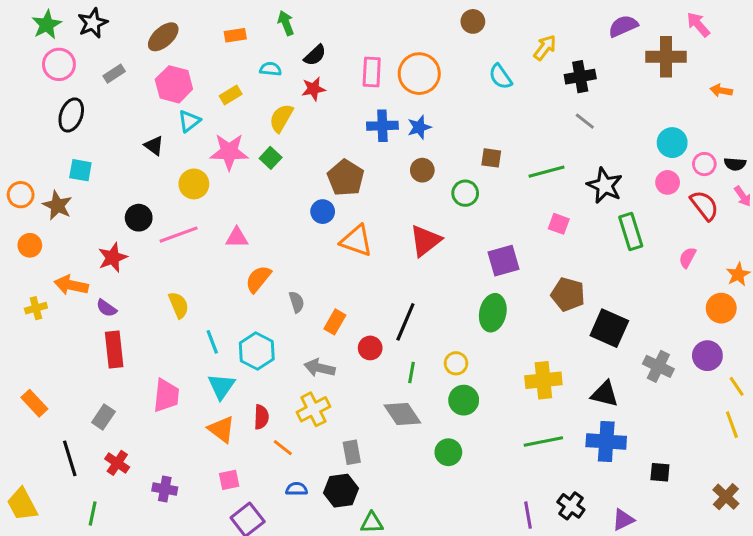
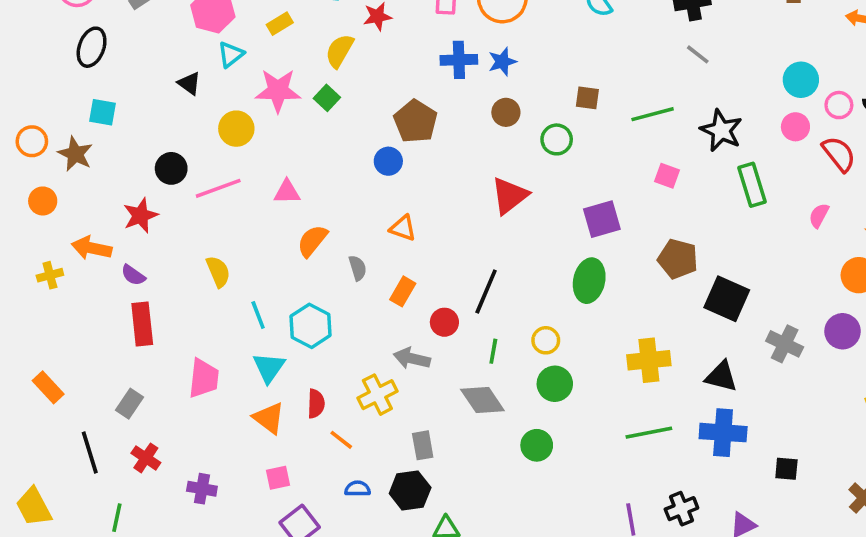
orange triangle: (356, 241) -> (403, 228), moved, size x0.7
gray arrow: (320, 368) -> (412, 358), moved
black cross: (571, 506) -> (681, 509), turned 32

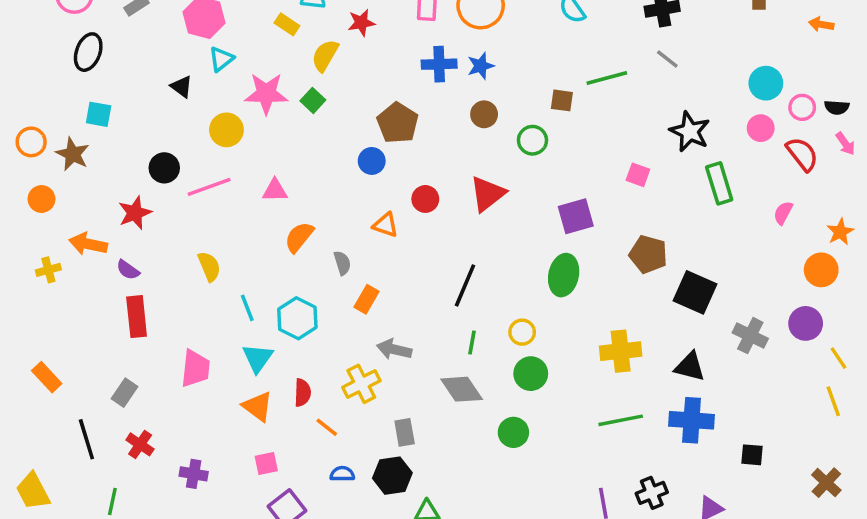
yellow rectangle: (280, 24) -> (287, 24), moved, turned 65
green line: (653, 114) -> (607, 78), moved
orange rectangle: (403, 291) -> (367, 299), moved
red circle: (444, 322) -> (425, 199), moved

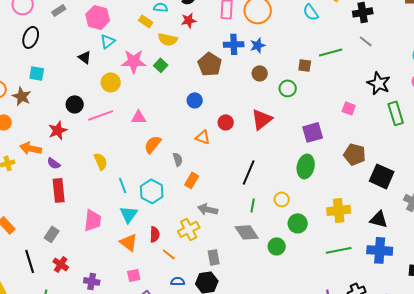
yellow semicircle: (325, 56) -> (168, 39), turned -108
brown pentagon: (398, 123) -> (210, 64), moved
green circle: (531, 374) -> (298, 223), moved
green circle: (513, 432) -> (277, 246), moved

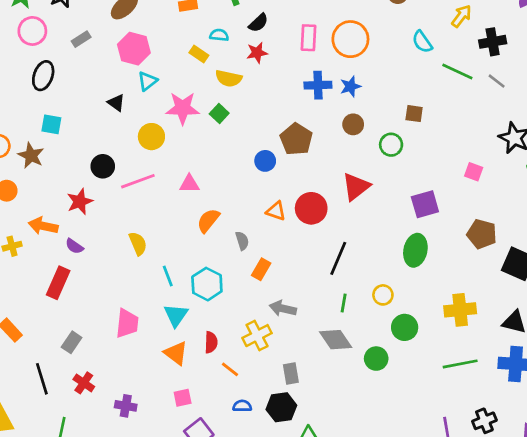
green line: (331, 52) -> (457, 72), moved, turned 40
brown pentagon: (210, 64) -> (296, 139), moved
red circle: (226, 122) -> (311, 208), moved, size x1.5
red rectangle: (59, 190) -> (58, 283), moved, turned 30

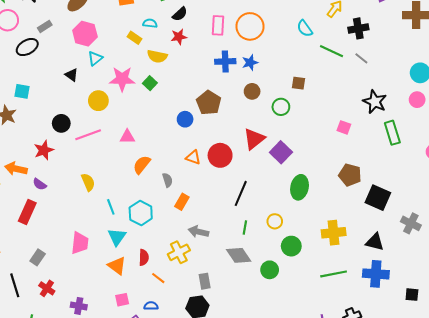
black ellipse: (43, 76) -> (27, 47), moved, turned 40
purple square: (425, 204) -> (281, 152), moved, turned -30
blue semicircle: (242, 406) -> (151, 306), moved

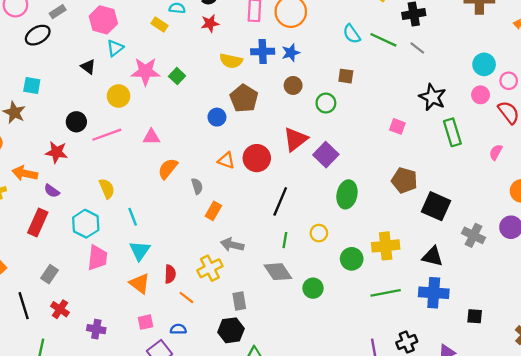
cyan semicircle: (305, 28) -> (352, 34), moved
yellow semicircle: (157, 56) -> (231, 61), moved
red star: (44, 150) -> (56, 152), turned 30
cyan hexagon: (141, 213) -> (86, 224), moved
green circle: (291, 246) -> (352, 259), moved

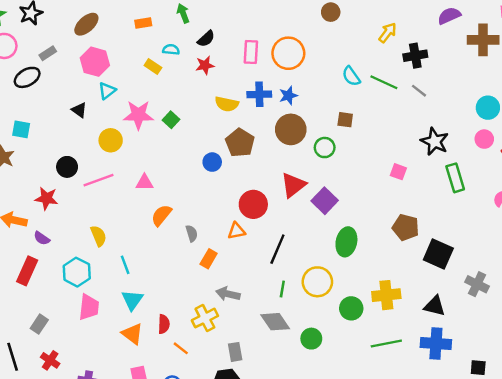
brown circle: (293, 85) -> (291, 129), size x1.6
orange triangle: (226, 160) -> (236, 231), moved, turned -30
yellow circle: (319, 233) -> (317, 282), size x1.6

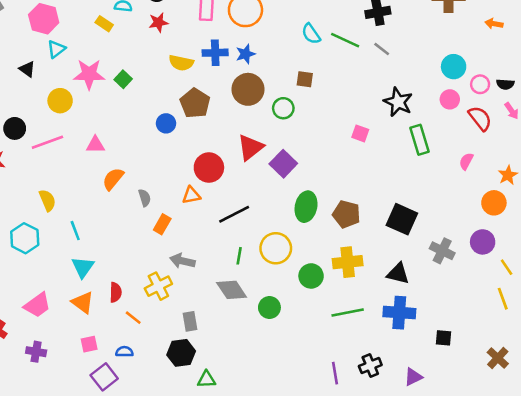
brown pentagon: (406, 227) -> (346, 214), moved
black line: (277, 249) -> (234, 214), turned 40
pink trapezoid: (89, 307) -> (37, 305), moved, turned 48

